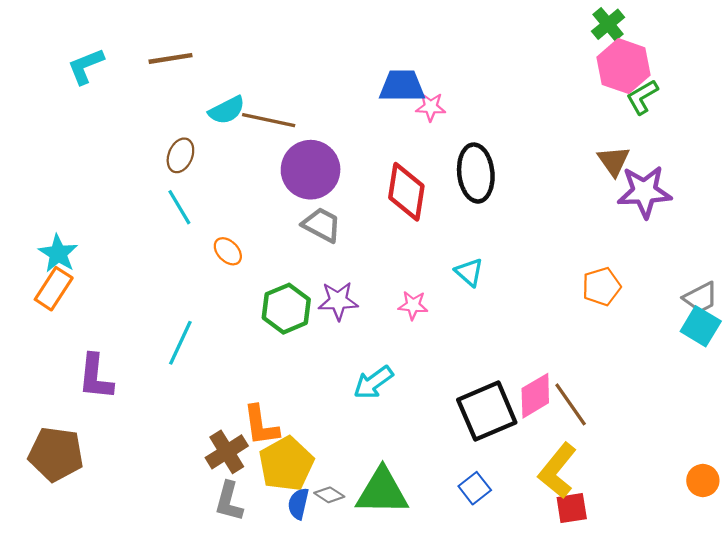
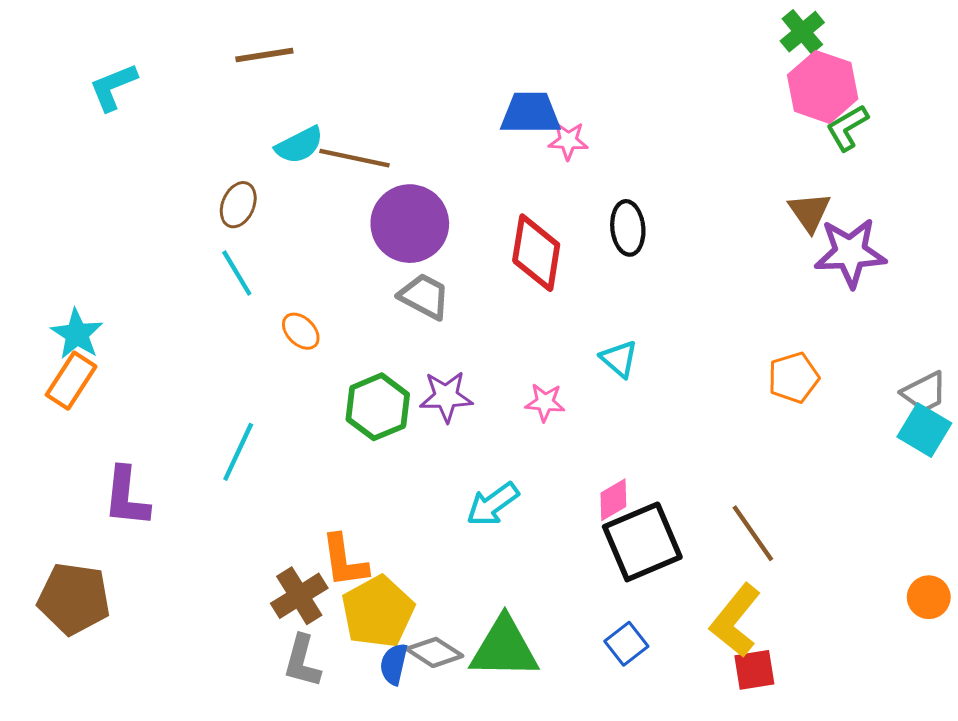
brown line: (171, 58) -> (264, 55), moved
black ellipse: (476, 173) -> (628, 228), size x0.7
pink diamond: (535, 396) -> (613, 500), moved, size x0.7
orange circle: (703, 480) -> (929, 597), moved
gray diamond: (329, 495) -> (434, 652), size x1.4

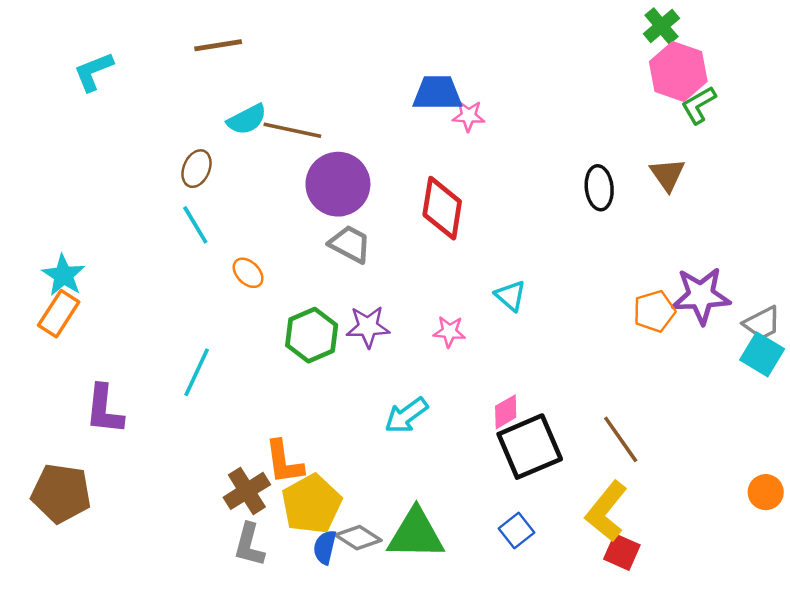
black ellipse: (628, 228) -> (599, 188), moved
purple star: (850, 253) -> (701, 296), moved
red square: (754, 670) -> (622, 552), turned 33

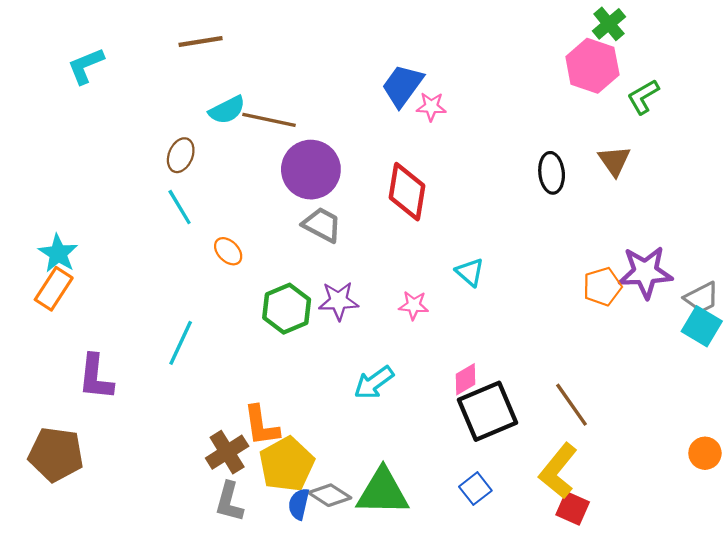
pink hexagon: (678, 72) -> (592, 66), moved
blue trapezoid: (437, 93) -> (403, 86), turned -54

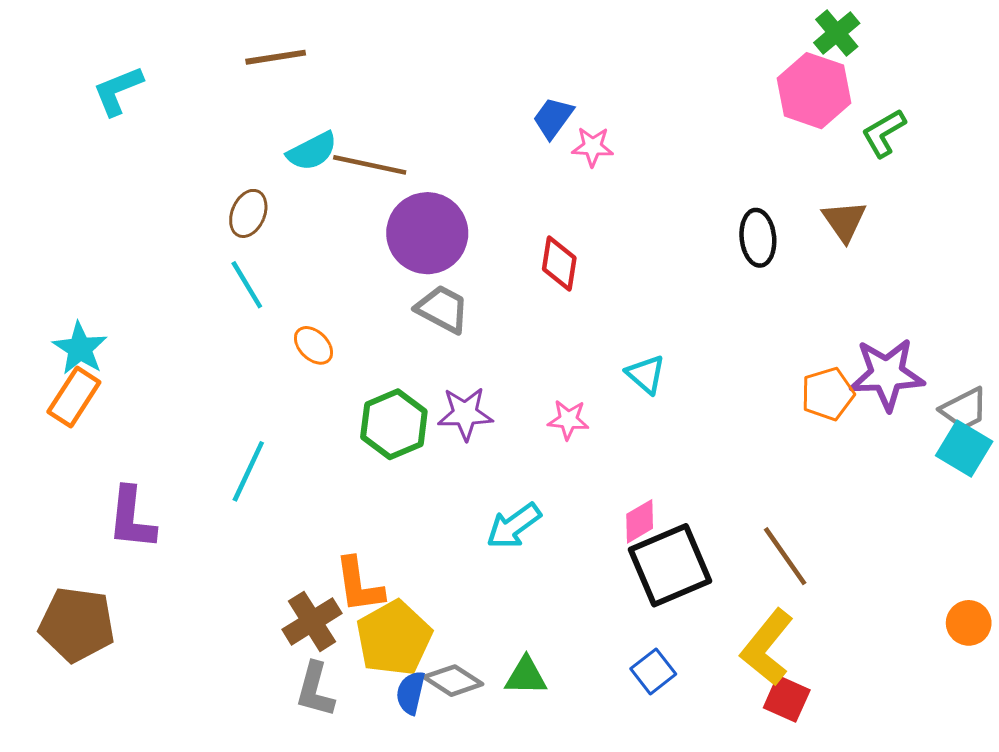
blue trapezoid: (403, 86) -> (553, 118), size x0.7
red diamond: (407, 192) -> (559, 263), size x0.7
green triangle: (383, 492) -> (526, 676), size x0.6

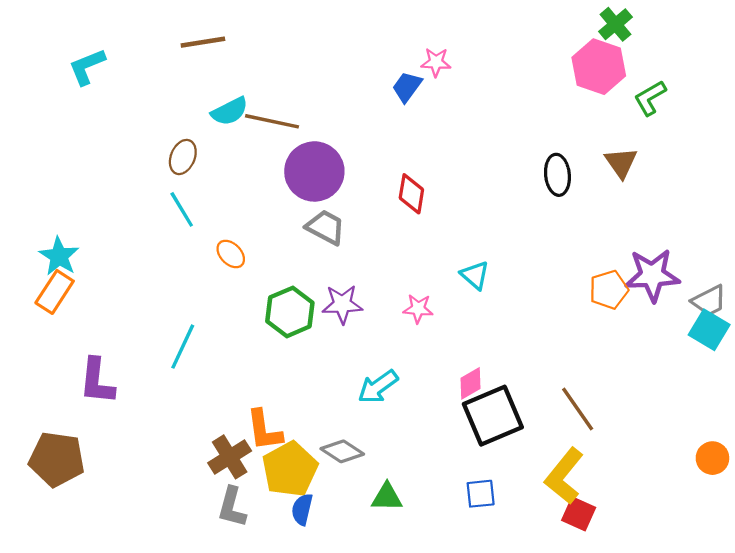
pink star: (593, 147) -> (436, 62), moved
blue square: (653, 671) -> (481, 494), turned 32
gray diamond: (453, 681) -> (342, 451), moved

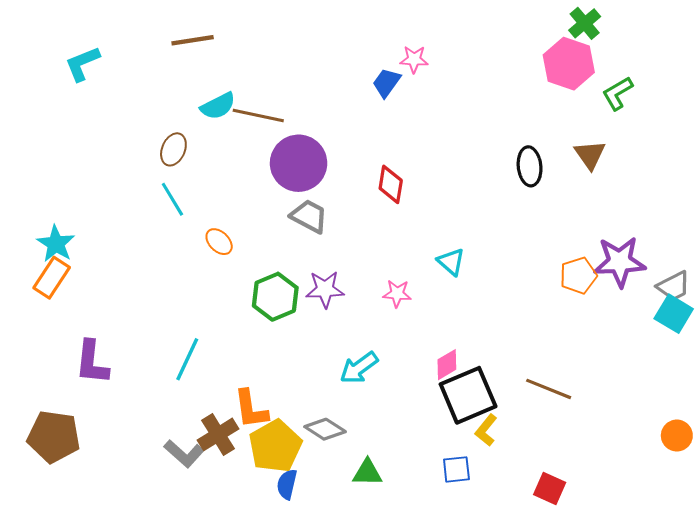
cyan line: (183, 347) -> (187, 359), moved
brown line: (578, 409) -> (549, 389), turned -33
yellow L-shape: (564, 476) -> (486, 430), moved, size x0.6
gray L-shape: (232, 507) -> (184, 454), moved, turned -63

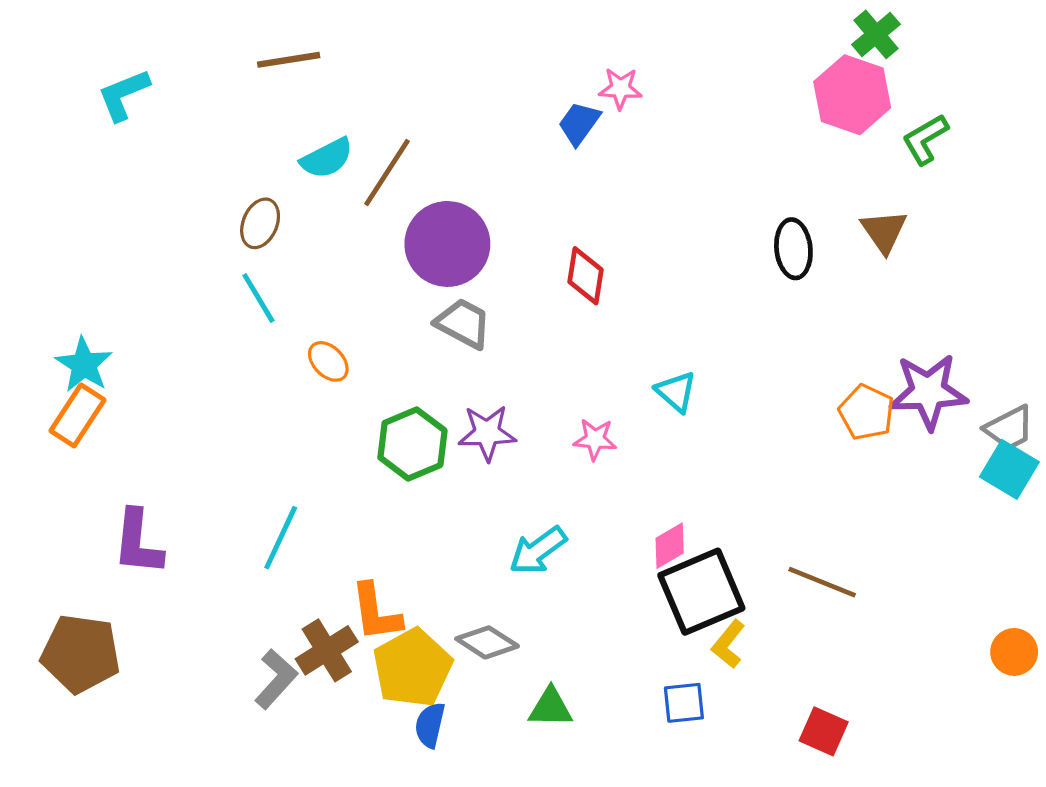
brown line: (258, 116) -> (387, 173), turned -69
orange pentagon: (578, 276) -> (866, 412), turned -30
gray L-shape: (184, 454) -> (276, 679), turned -90

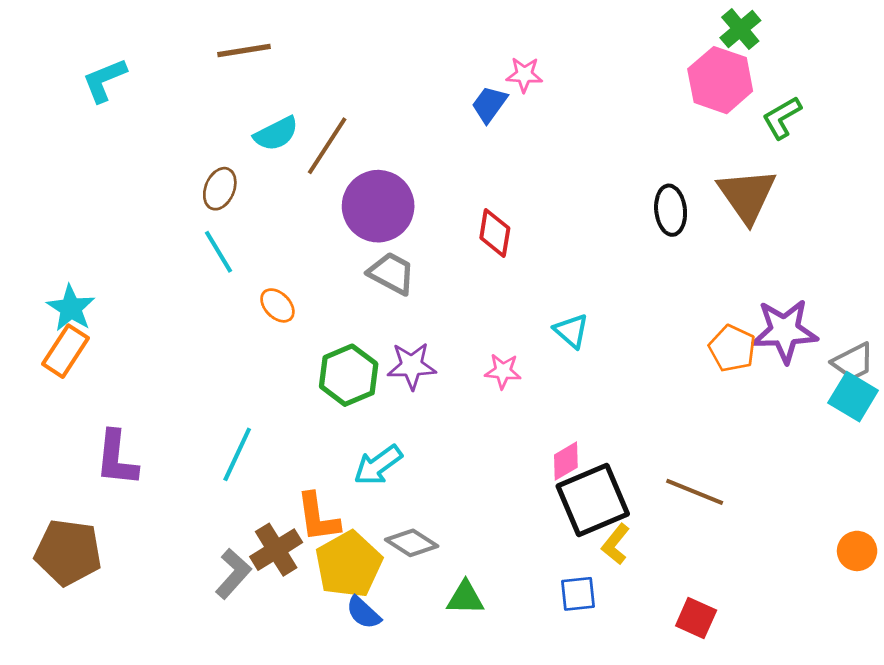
brown triangle: (884, 231) -> (747, 195), size x1.5
cyan arrow: (538, 550) -> (378, 465), moved
blue semicircle: (430, 725) -> (363, 613), turned -60

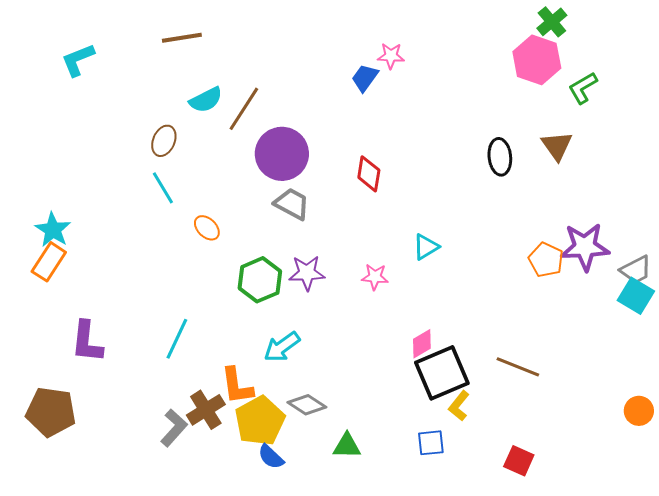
brown triangle: (747, 195) -> (557, 146), size x0.7
cyan triangle: (571, 331) -> (426, 247), turned 48

